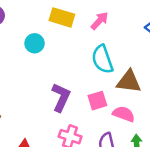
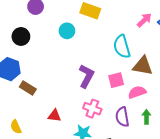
pink arrow: (100, 21) -> (144, 20), moved
pink semicircle: (124, 114) -> (137, 92), turned -42

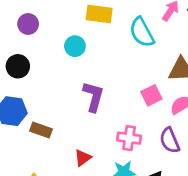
cyan semicircle: (122, 47) -> (142, 32), moved
purple L-shape: (86, 76) -> (93, 97), moved
red triangle: (54, 116) -> (83, 158), turned -32

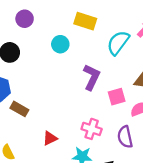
cyan semicircle: (142, 32) -> (118, 43), turned 55
purple L-shape: (93, 97) -> (92, 77), moved

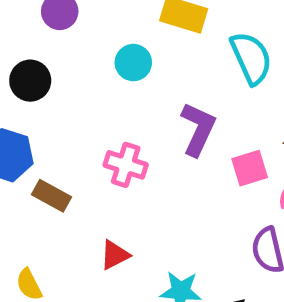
cyan semicircle: (118, 43) -> (251, 58), turned 120
pink cross: (92, 129) -> (126, 165), moved

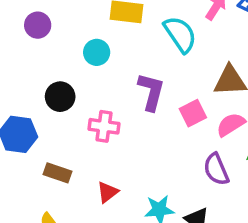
black circle: (30, 81) -> (60, 97), moved
brown rectangle: (51, 196) -> (57, 173), moved

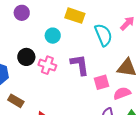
purple L-shape: (151, 92) -> (80, 65), turned -35
pink cross: (104, 126) -> (47, 65), moved

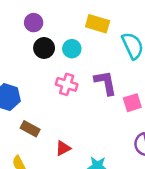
black circle: (26, 57) -> (44, 48), moved

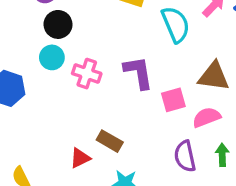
cyan circle: (72, 49) -> (52, 57), moved
brown rectangle: (30, 129) -> (110, 141), moved

